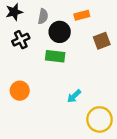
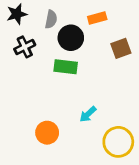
orange circle: (20, 91) -> (47, 133), moved

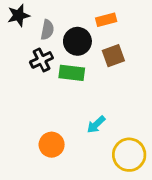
gray semicircle: (51, 19) -> (47, 30), moved
black cross: (25, 47) -> (42, 60), moved
brown square: (121, 48) -> (113, 56), moved

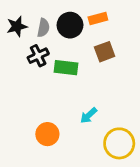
black star: (19, 15) -> (17, 26), moved
black circle: (77, 41) -> (70, 25), moved

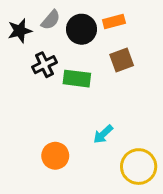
gray semicircle: (43, 28) -> (51, 20), moved, turned 30

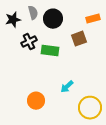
gray semicircle: (51, 20) -> (33, 13), turned -56
orange rectangle: (114, 21) -> (93, 19), moved

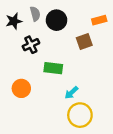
green rectangle: (50, 51) -> (53, 68), moved
orange circle: (36, 101) -> (21, 88), moved
yellow circle: (90, 108) -> (80, 115), moved

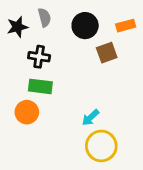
black circle: (56, 20) -> (85, 26), moved
black cross: (31, 45) -> (39, 57), turned 35
green rectangle: (53, 68) -> (40, 86), moved

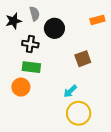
black circle: (85, 26) -> (54, 28), moved
brown square: (107, 53) -> (83, 59), moved

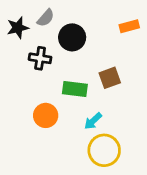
gray semicircle: (35, 14) -> (46, 18), turned 56
green rectangle: (31, 67) -> (75, 89), moved
orange circle: (21, 87) -> (46, 115), moved

